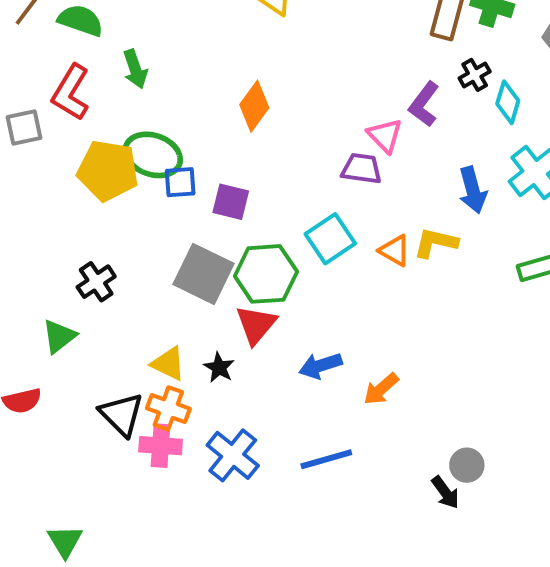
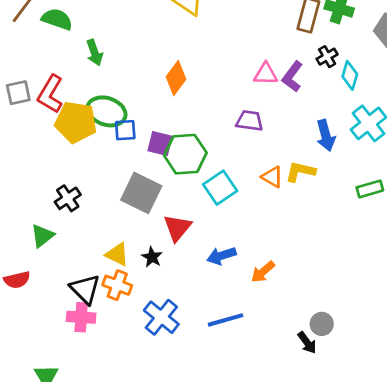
red L-shape: (71, 92) -> (50, 94), moved
pink triangle: (385, 135) -> (266, 74), moved, turned -45
cyan square: (330, 239) -> (220, 188), moved
green hexagon: (266, 274) -> (185, 154), moved
pink cross: (161, 446) -> (81, 317), moved

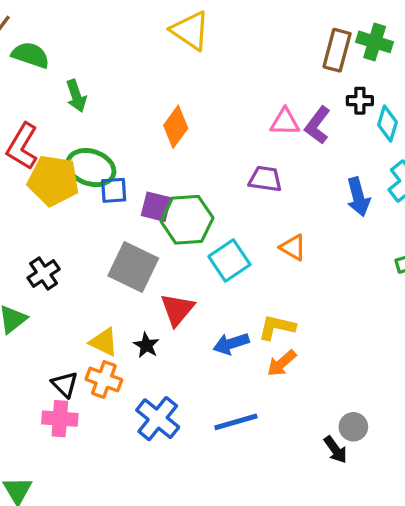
black cross: (327, 57) -> (360, 101), turned 30
yellow L-shape: (300, 172) -> (277, 327), moved
black triangle: (85, 289) -> (65, 384), size x0.7

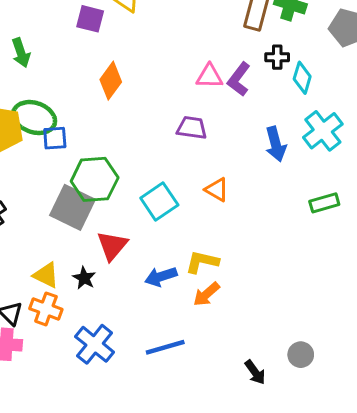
purple square: (156, 207) -> (90, 19), moved
green hexagon: (187, 220) -> (95, 179), moved
gray circle: (353, 427) -> (301, 355), moved

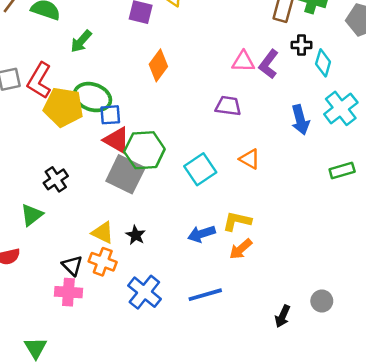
green arrow: (21, 53) -> (81, 41), turned 60
red triangle: (112, 246) -> (117, 140), moved, turned -40
black arrow: (255, 372) -> (283, 316), turned 60

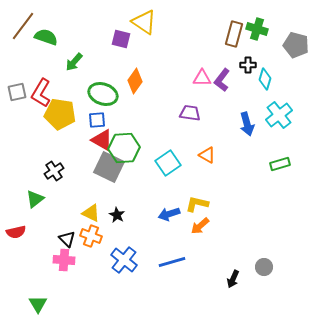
green ellipse: (93, 97) -> (103, 94), moved

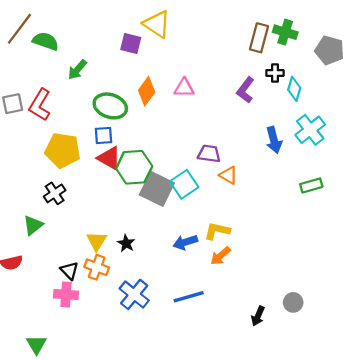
pink triangle: (202, 78) -> (184, 88), moved
purple trapezoid: (190, 113) -> (209, 154), moved
yellow pentagon: (60, 114) -> (63, 150), moved
gray square: (109, 167) -> (157, 189), moved
yellow triangle: (91, 213) -> (97, 241), turned 36

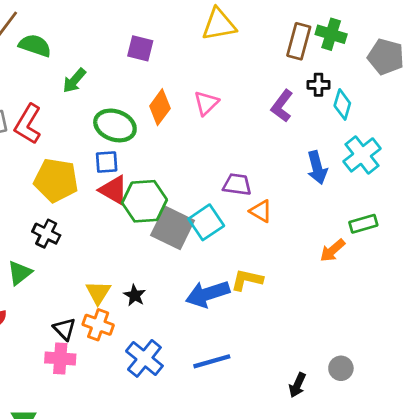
yellow triangle: (157, 24) -> (219, 24), moved, turned -44
pink triangle: (184, 88) -> (206, 103), turned -45
black cross: (55, 193) -> (46, 234), turned -30
blue arrow: (185, 242) -> (208, 294), size x1.4
orange arrow: (220, 256) -> (333, 250), moved

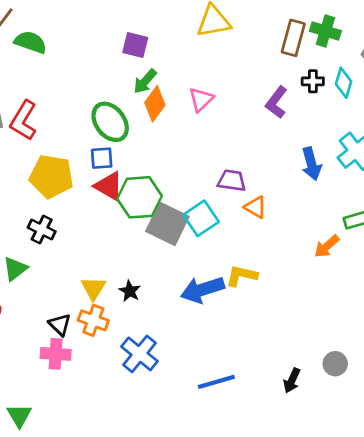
green arrow: (74, 81) -> (145, 81), moved
cyan diamond: (342, 104) -> (344, 83), moved
green ellipse: (115, 125) -> (110, 122), turned 33
blue line: (212, 361) -> (216, 382), moved

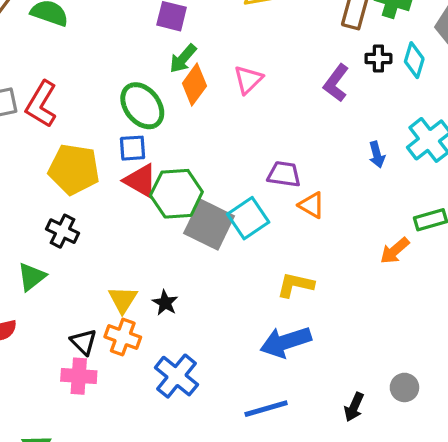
blue arrow: (311, 164) -> (377, 155), size x0.7
blue arrow: (202, 290) -> (286, 342), moved

